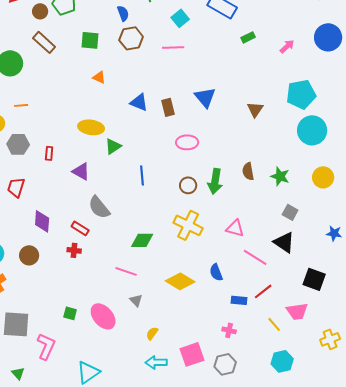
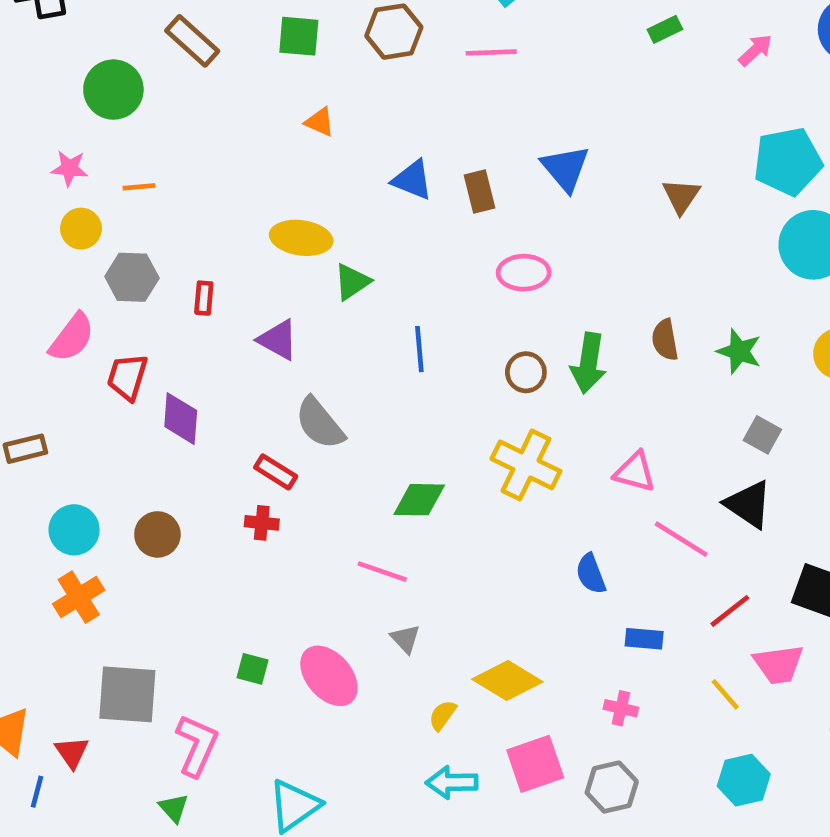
purple diamond: (42, 221) -> (181, 419), moved
yellow diamond: (180, 281) -> (507, 680), moved
red line: (263, 291) -> (730, 611), moved
green triangle: (18, 373) -> (174, 808), moved

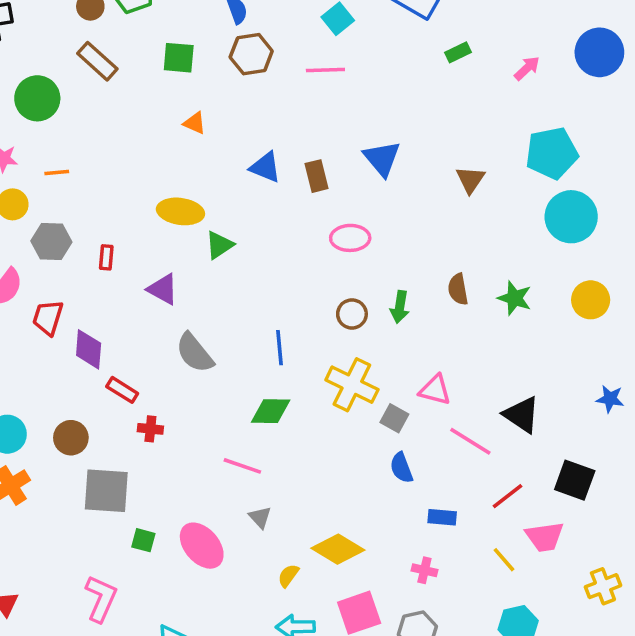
blue line: (419, 349) -> (279, 348), moved
green arrow: (589, 363) -> (400, 307), size x0.7
gray square: (762, 435) -> (394, 418), moved
red rectangle: (276, 472) -> (122, 390), moved
gray square: (127, 694) -> (106, 491), moved

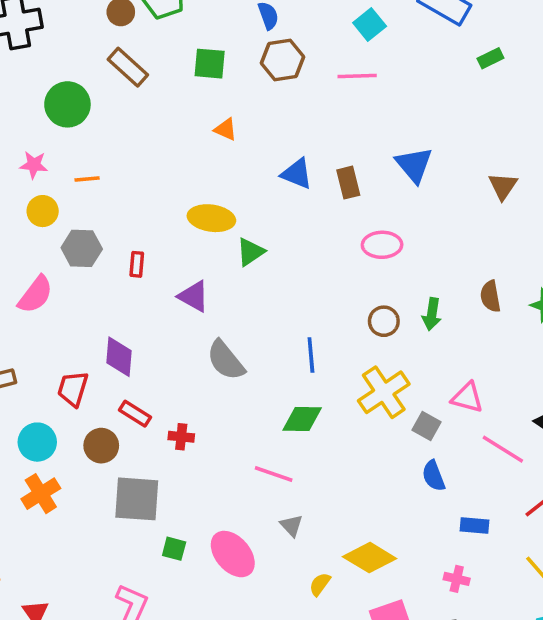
red trapezoid: (48, 318) -> (73, 389), moved
yellow cross: (352, 385) -> (384, 392), turned 30
red rectangle: (122, 390) -> (135, 414), moved

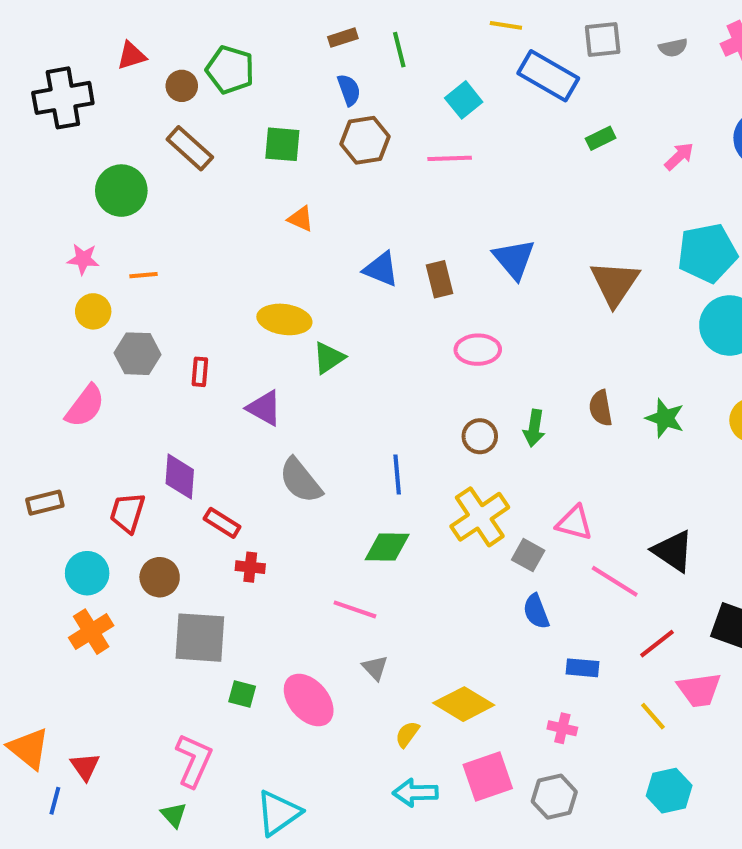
brown triangle: (503, 186) -> (615, 283), size x1.5
red rectangle: (135, 414) -> (222, 523), moved

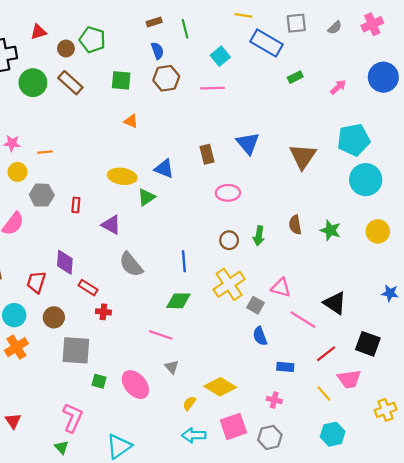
gray semicircle: (673, 48) -> (335, 28), turned -32
green circle: (121, 191) -> (33, 83), moved
blue triangle: (381, 269) -> (164, 169), moved

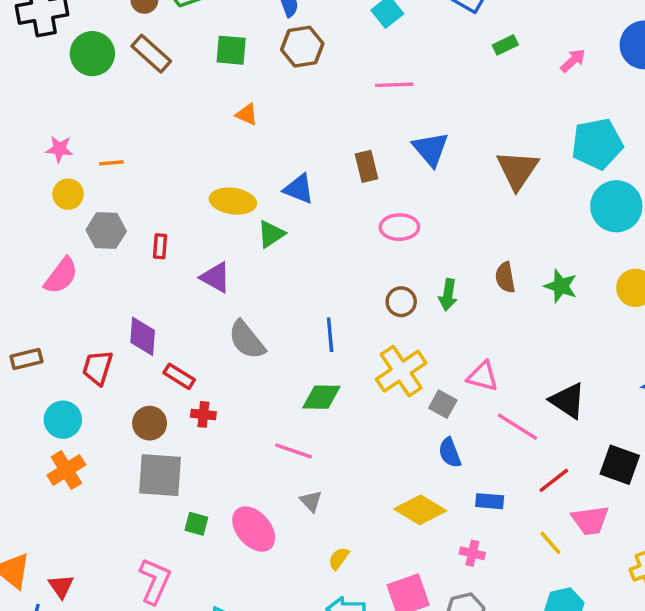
pink line: (213, 88) -> (394, 85), moved
brown circle: (54, 317) -> (150, 423), moved
yellow diamond: (220, 387) -> (420, 510), moved

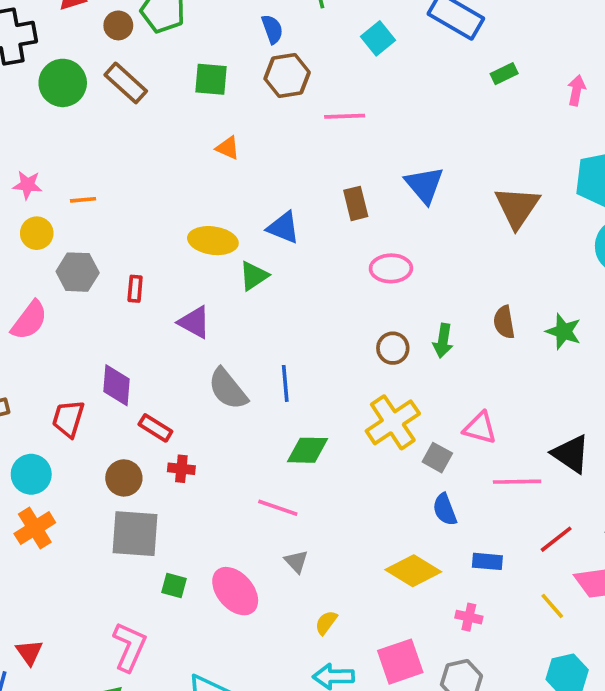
pink arrow: (573, 61) -> (576, 90), turned -36
pink line: (394, 85) -> (345, 116), moved
blue line: (330, 335) -> (285, 383), moved
pink line: (517, 427) -> (517, 482), turned -33

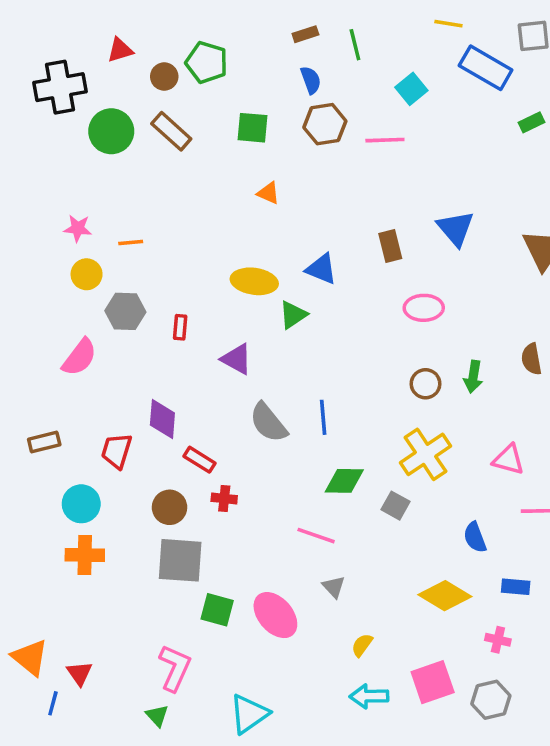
pink line: (345, 116) -> (385, 140), moved
gray square: (437, 458) -> (396, 506), moved
orange cross: (35, 528) -> (85, 555), turned 33
green square: (174, 586) -> (217, 610), size x1.4

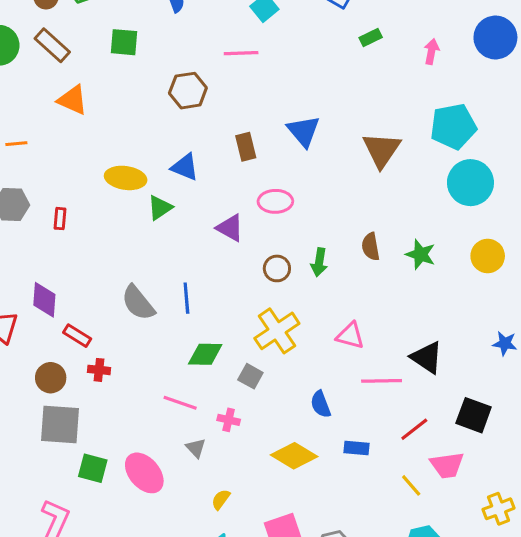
brown hexagon: (325, 124) -> (188, 91), moved
orange triangle: (268, 193) -> (72, 100), moved, size x1.5
purple triangle: (237, 359) -> (230, 228), moved
pink cross: (498, 640) -> (229, 420), moved

